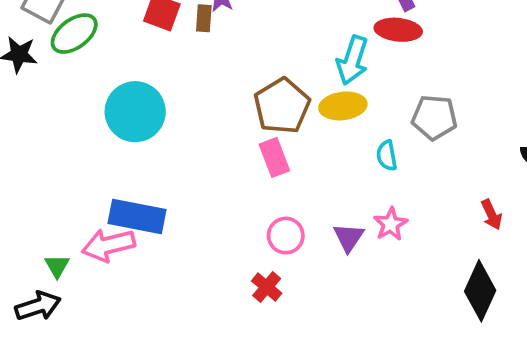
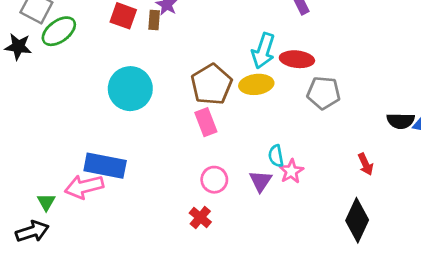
red ellipse: (398, 30) -> (297, 59), moved
cyan circle: (135, 112) -> (130, 89), moved
cyan semicircle: (387, 156) -> (276, 156), moved

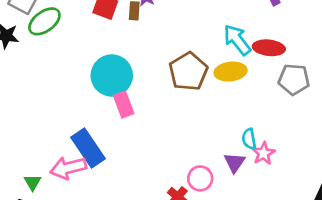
cyan arrow: (263, 51) -> (237, 40), turned 124
pink rectangle: (206, 122) -> (124, 105), moved
blue rectangle: (105, 166) -> (88, 148), turned 45
pink circle: (214, 180) -> (200, 178), moved

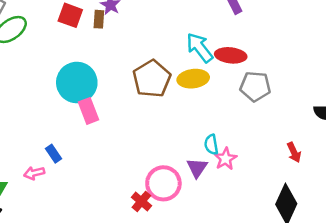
blue rectangle: (88, 148) -> (54, 154), size x0.5
pink arrow: (68, 168) -> (34, 173), size x0.6
pink circle: (200, 178) -> (163, 183), size x1.4

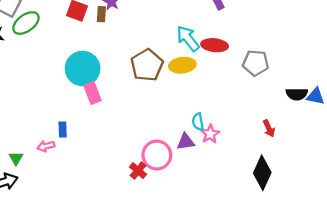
gray pentagon: (255, 86) -> (256, 63), moved
blue rectangle: (54, 154) -> (63, 130), turned 32
purple triangle: (197, 168) -> (186, 142), turned 48

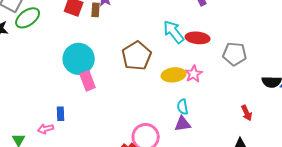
yellow ellipse: (182, 65) -> (174, 75), moved
pink star: (210, 134) -> (194, 74), moved
purple triangle: (186, 142) -> (183, 124), moved

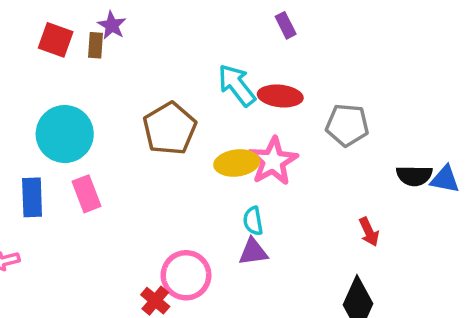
pink star: (194, 74) -> (273, 161), size x1.5
pink rectangle: (88, 81) -> (86, 194), moved
blue rectangle: (61, 114) -> (32, 197), moved, size x1.5

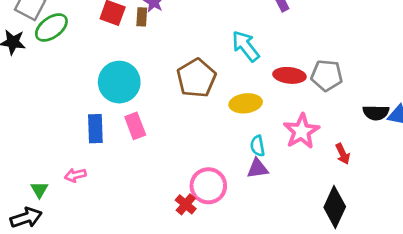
red ellipse: (280, 96) -> (289, 75), moved
pink star: (273, 161) -> (301, 131), moved

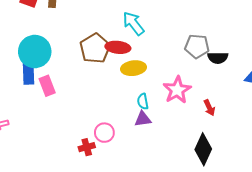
red ellipse: (289, 75) -> (118, 47), moved
black semicircle: (376, 113) -> (218, 58), moved
blue rectangle: (95, 129) -> (28, 73), moved
pink circle: (208, 186) -> (104, 133), size x0.7
red cross: (186, 204) -> (87, 147), turned 35

